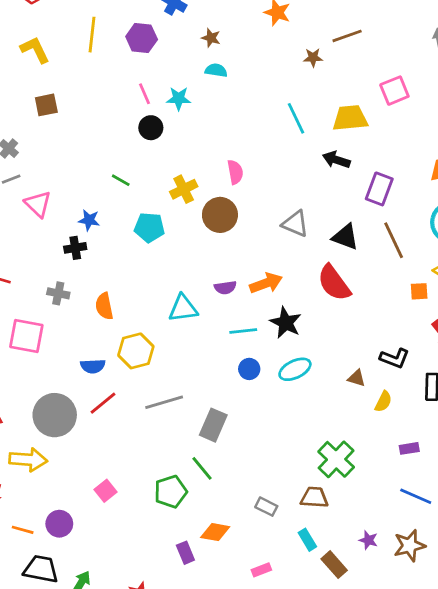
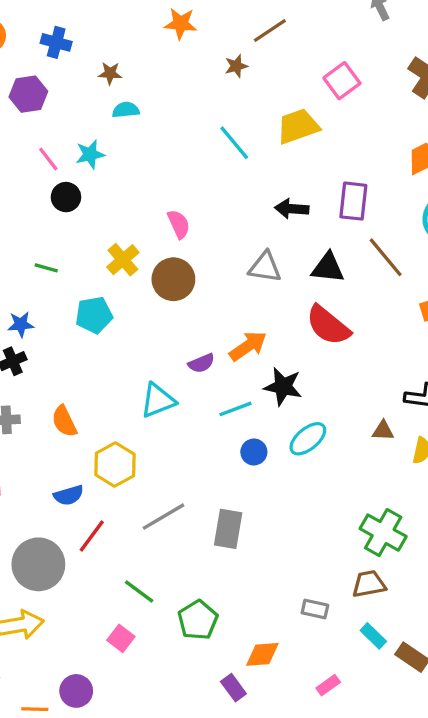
black arrow: (336, 160) -> (292, 209), moved
green line: (202, 468) -> (139, 592), moved

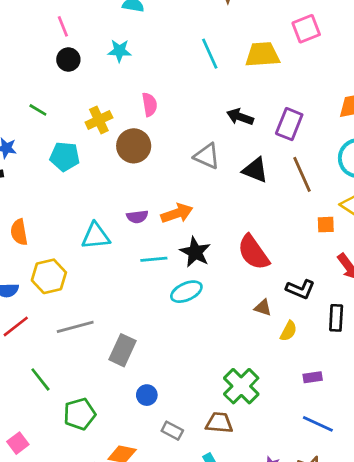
cyan star: (90, 154) -> (119, 51), moved
red semicircle: (328, 325) -> (253, 252), moved
cyan ellipse: (308, 439) -> (186, 292), moved
blue circle: (254, 452) -> (147, 395), moved
pink square: (121, 638) -> (18, 443), moved

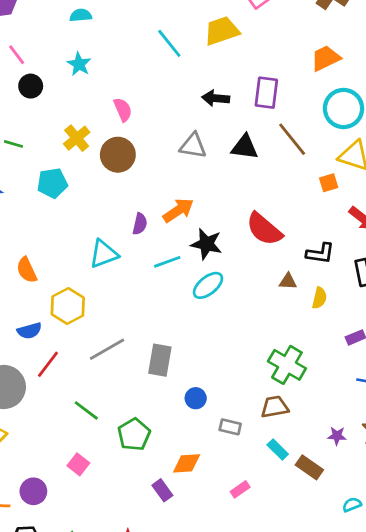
cyan star: (119, 51) -> (79, 64), turned -30
purple semicircle: (137, 217) -> (140, 224), turned -55
pink square: (18, 443) -> (78, 464), moved

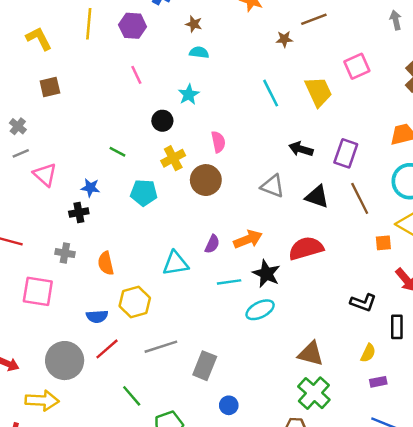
yellow trapezoid: (222, 31) -> (318, 92), turned 72
black circle: (31, 86) -> (162, 121), moved
red semicircle: (264, 229) -> (306, 248), moved, turned 112
brown triangle: (288, 281) -> (311, 354), moved, size x1.6
yellow semicircle: (319, 298) -> (368, 353), moved

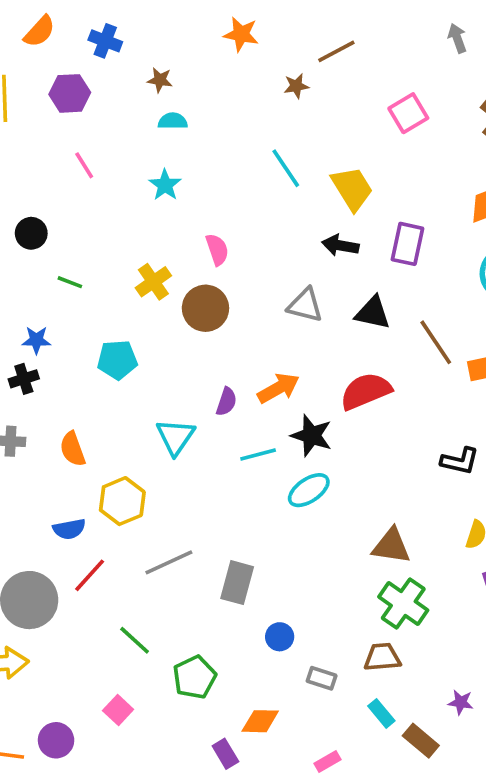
yellow trapezoid: (318, 92) -> (352, 189), moved
black circle: (162, 121) -> (31, 233), moved
cyan pentagon: (144, 193) -> (117, 360), moved
brown line: (360, 198) -> (436, 342), moved
cyan triangle: (175, 263) -> (175, 437), turned -40

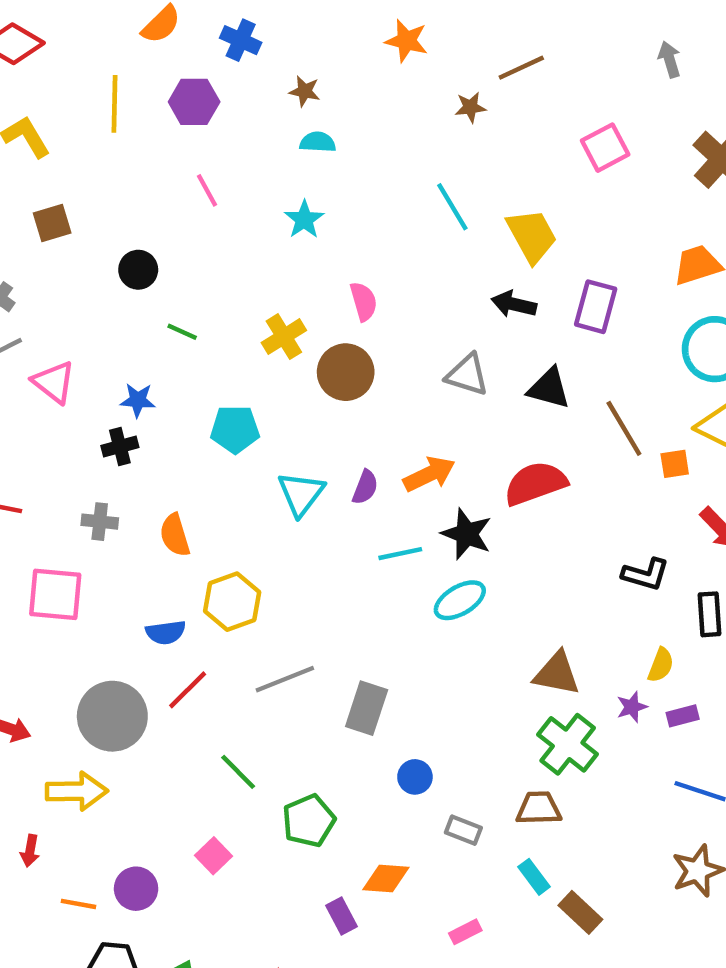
cyan triangle: (175, 437) -> (301, 494), moved
purple star: (461, 702) -> (632, 707), moved, turned -30

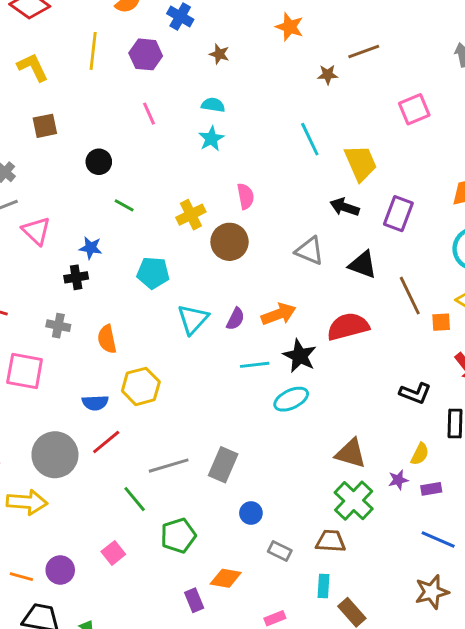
cyan semicircle: (318, 142) -> (213, 105), moved
gray line: (285, 679) -> (169, 466), moved
cyan rectangle: (534, 877) -> (323, 586), turned 35

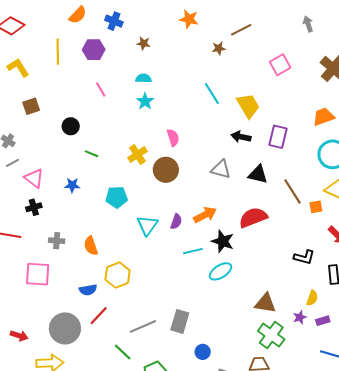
black cross: (76, 277) -> (34, 207), moved

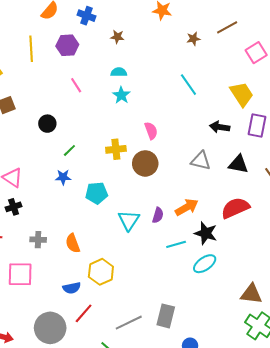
brown line: (241, 30) -> (227, 27), moved
yellow trapezoid: (248, 106) -> (242, 94), moved
green line: (91, 154) -> (69, 150), turned -64
yellow cross: (137, 155) -> (116, 149), turned 30
blue star: (72, 185) -> (63, 177), moved

